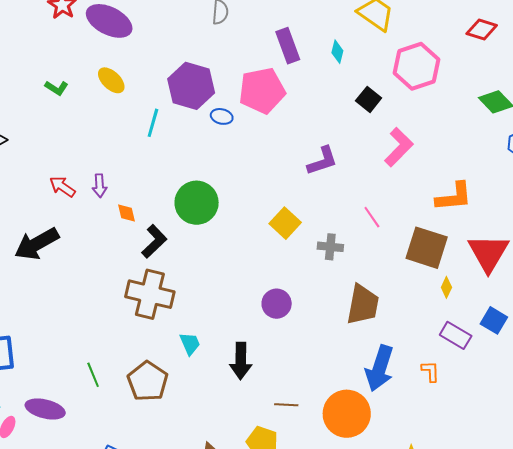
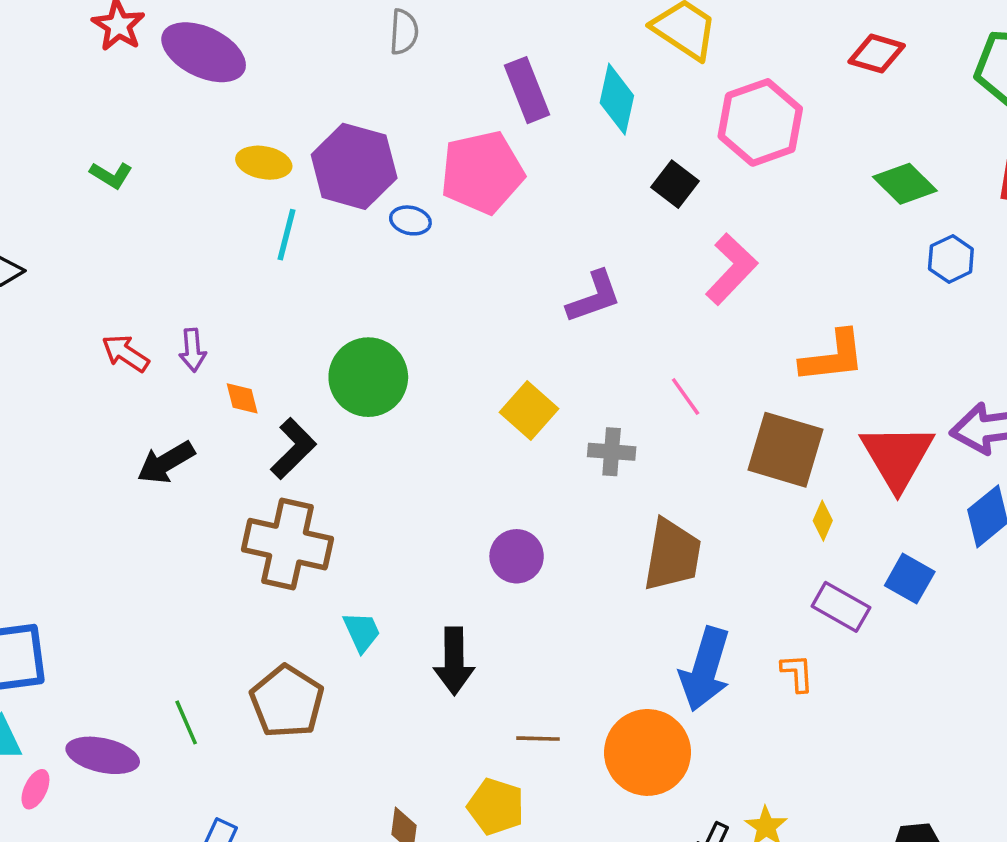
cyan diamond: (337, 52) -> (617, 99), size x1.6
yellow ellipse: (111, 80) -> (264, 163), moved, turned -32
black arrow: (37, 244) -> (166, 462), moved, size x0.7
green line: (93, 375) -> (186, 722), moved

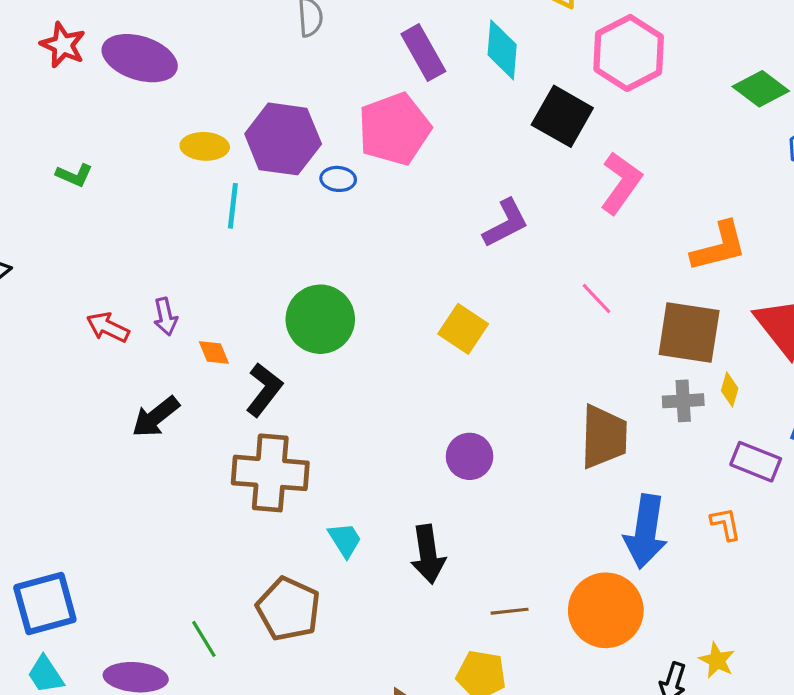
black square: (675, 184) -> (562, 116), size x1.5
gray cross: (612, 452) -> (683, 401), moved

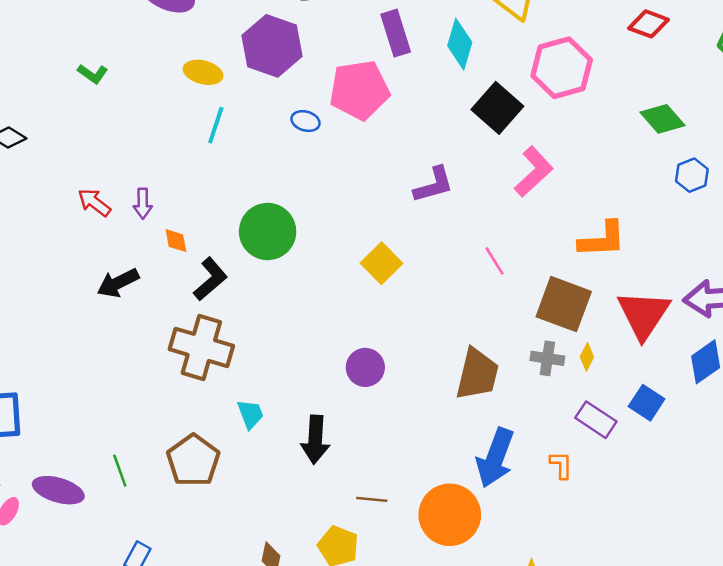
purple hexagon: (283, 139) -> (272, 46), moved

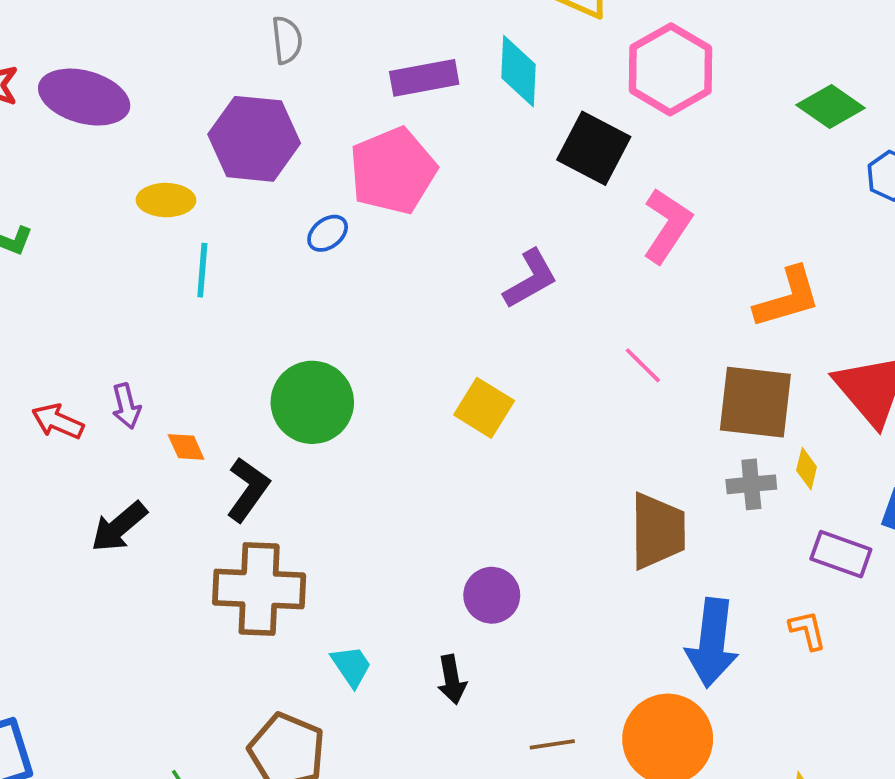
purple rectangle: (396, 33) -> (424, 78), turned -69
blue ellipse: (306, 121) -> (328, 233), turned -40
purple circle: (365, 367) -> (492, 595), moved
black arrow: (315, 440) -> (452, 680), size x0.7

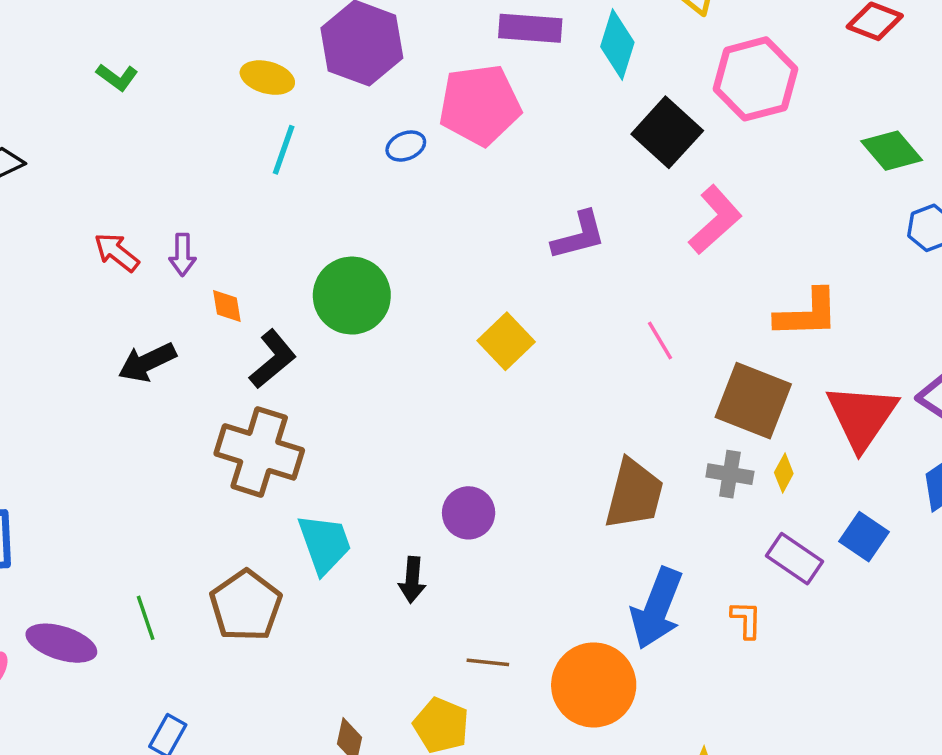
cyan trapezoid: (351, 666) -> (325, 544), size x1.5

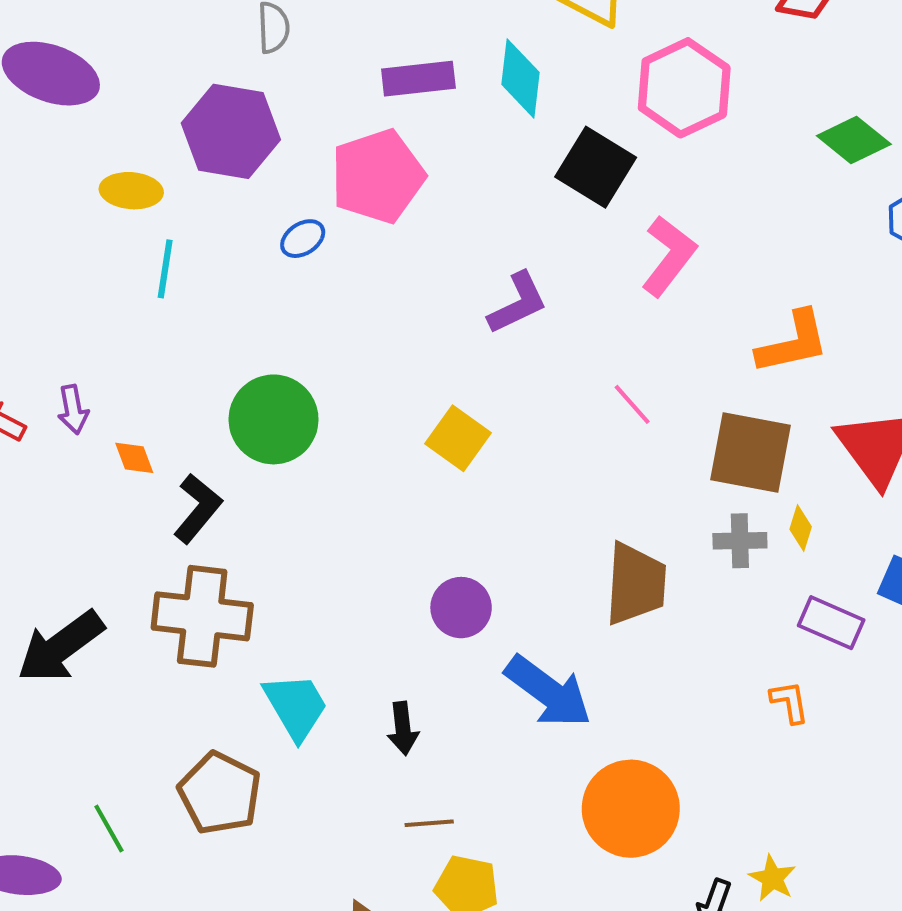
black arrow: (147, 362) -> (61, 647), moved, size x1.4
purple circle: (469, 513) -> (461, 608), moved
blue arrow: (657, 608) -> (548, 692), moved, turned -64
brown line: (488, 662) -> (429, 823), moved

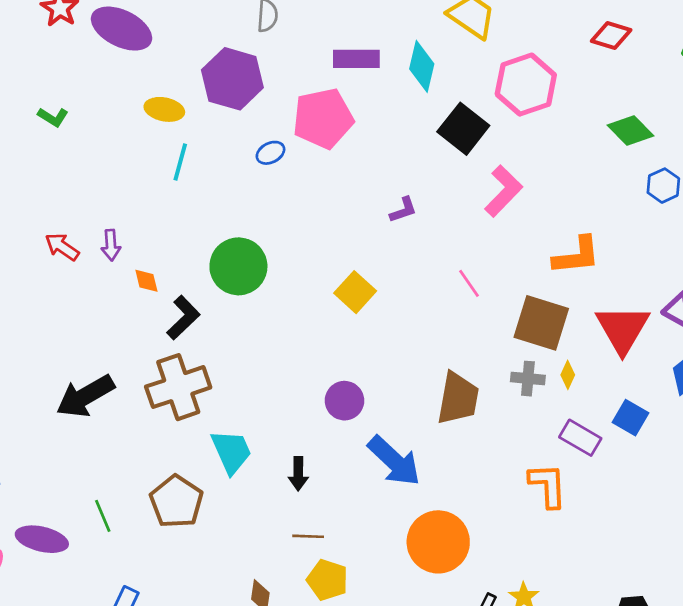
purple L-shape: (518, 303) -> (403, 210), size x0.7
brown cross: (202, 616) -> (178, 387), turned -32
orange L-shape: (790, 702) -> (548, 485), size x1.6

